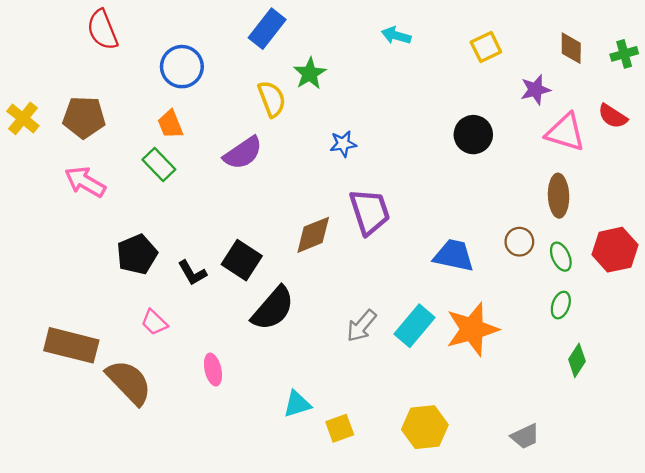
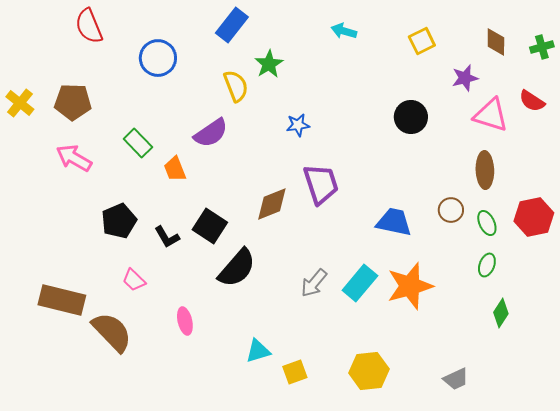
orange trapezoid: (170, 124) -> (175, 169), moved

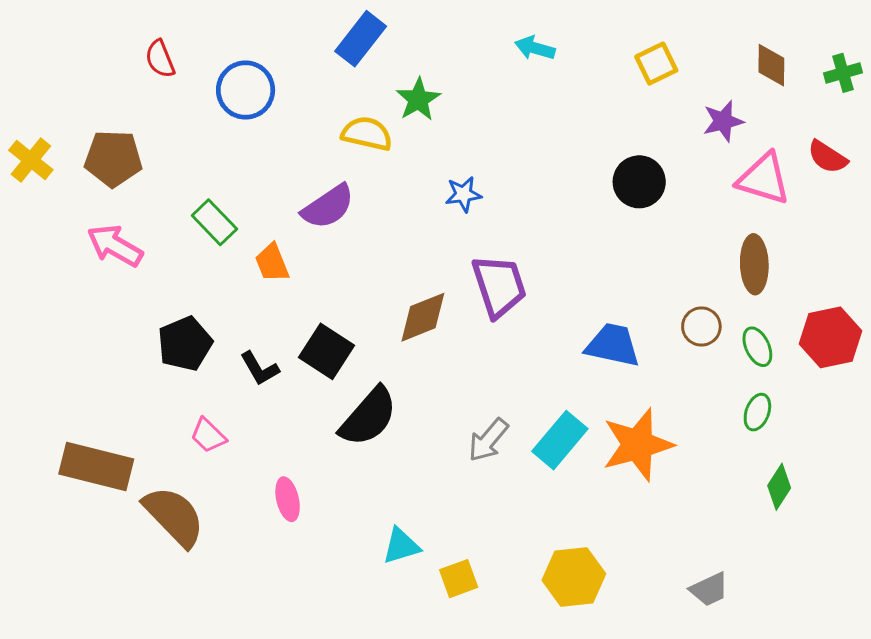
red semicircle: (89, 26) -> (160, 59), moved, size x0.7
yellow semicircle: (236, 86) -> (367, 134), turned -56

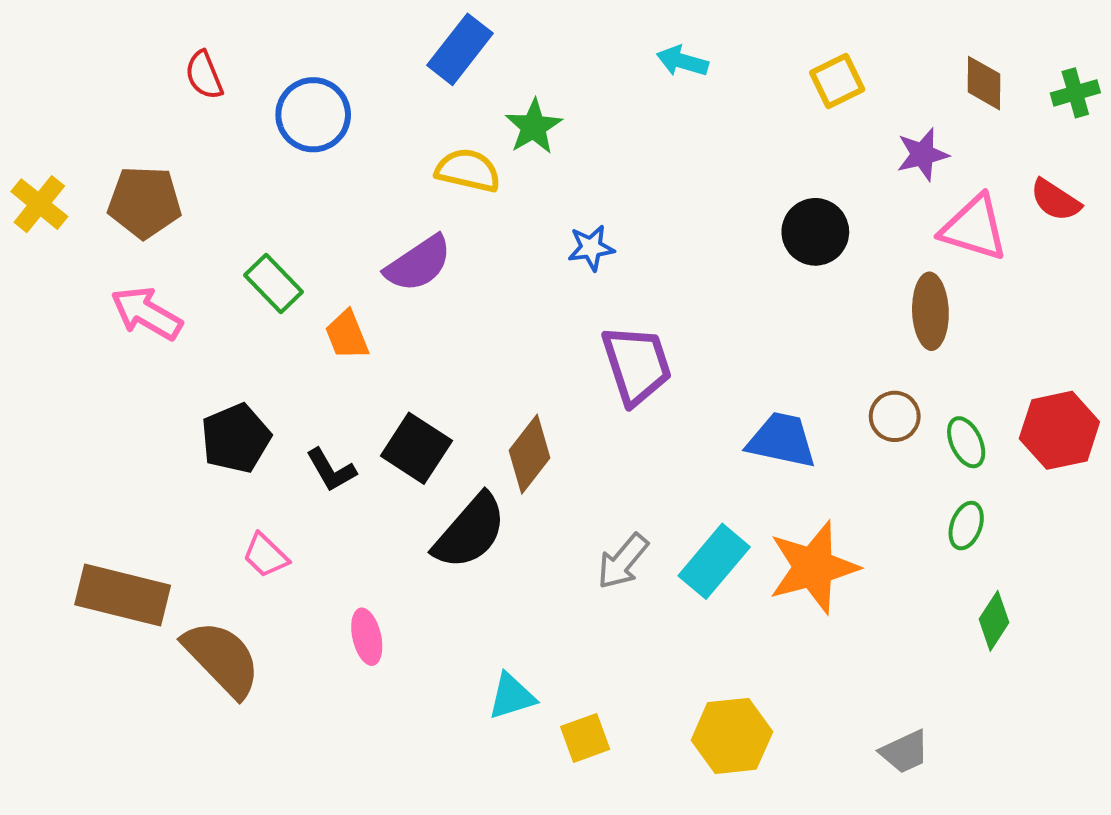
brown ellipse: (754, 264) -> (930, 311), moved
brown diamond: (423, 317) -> (530, 454), moved, turned -30

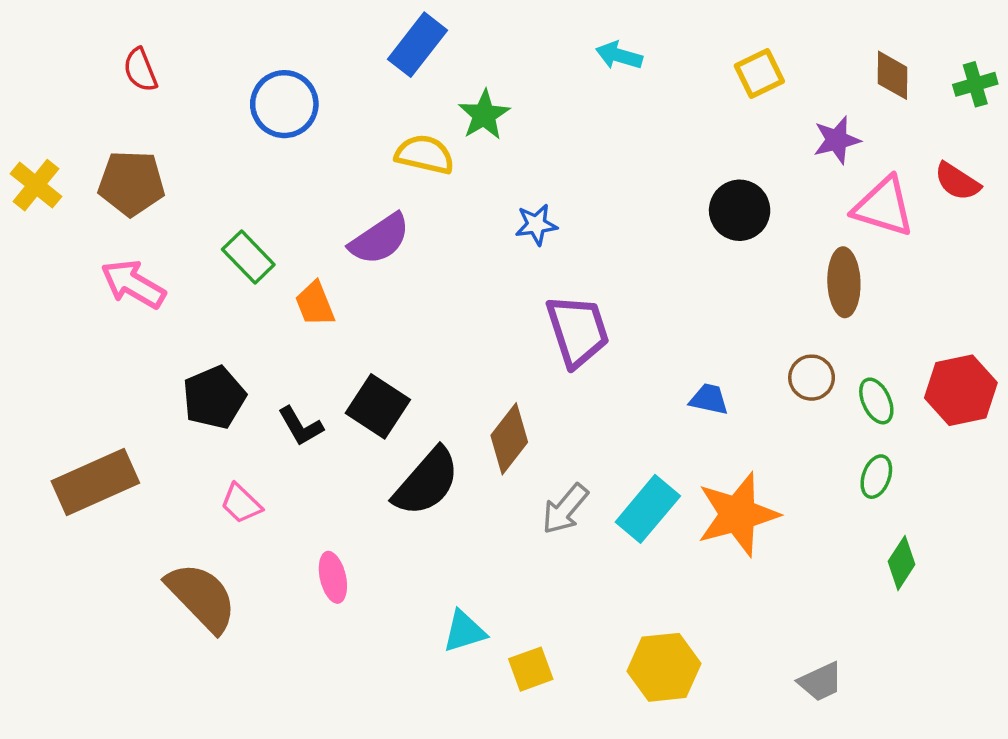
red semicircle: (204, 75) -> (140, 70), moved
blue trapezoid: (782, 440) -> (709, 399), size x0.6
brown diamond: (530, 454) -> (509, 439), moved
brown rectangle: (123, 595) -> (95, 482), moved, turned -38

